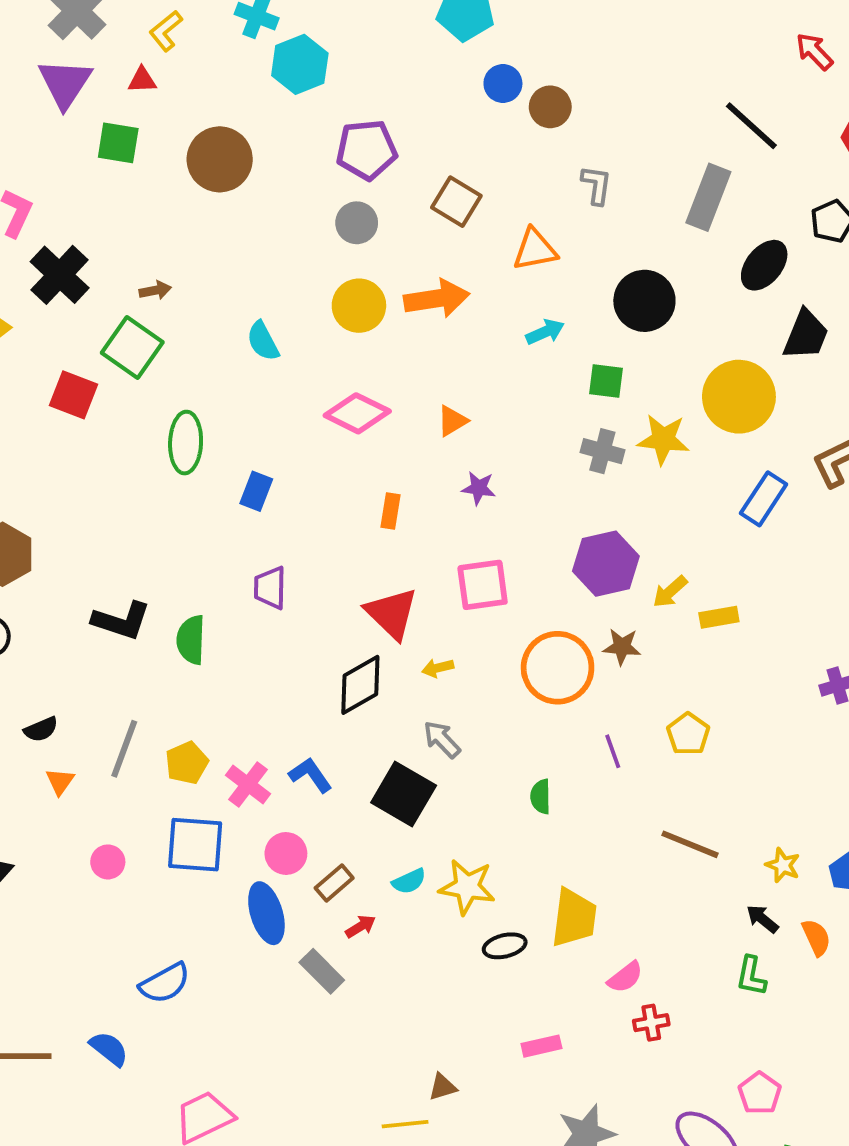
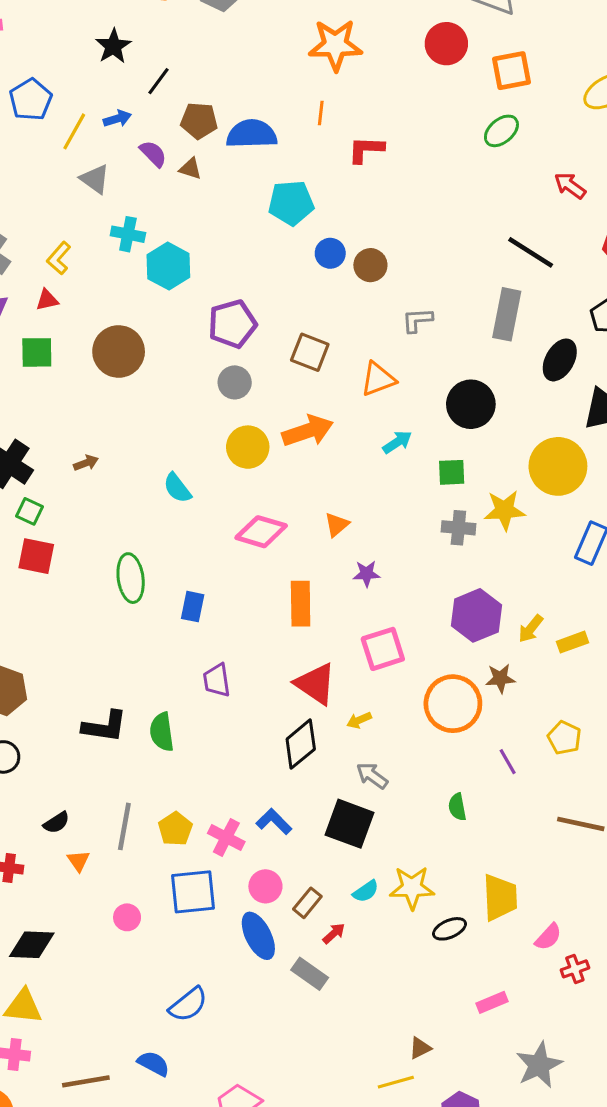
gray L-shape: (596, 185) -> (417, 320), turned -92
green square: (132, 347) -> (30, 511), moved, size x0.6
orange rectangle: (390, 511) -> (301, 604), size x1.6

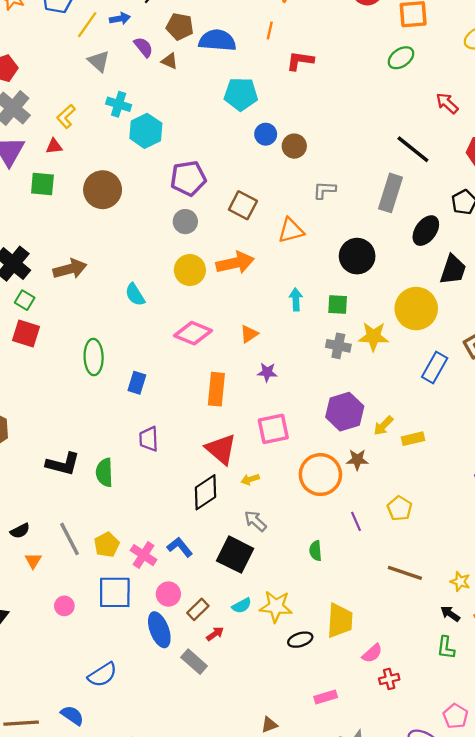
cyan arrow: (397, 442) -> (296, 299), moved, turned -65
brown arrow: (86, 463) -> (70, 269), size x1.8
gray line: (124, 826) -> (70, 539), turned -44

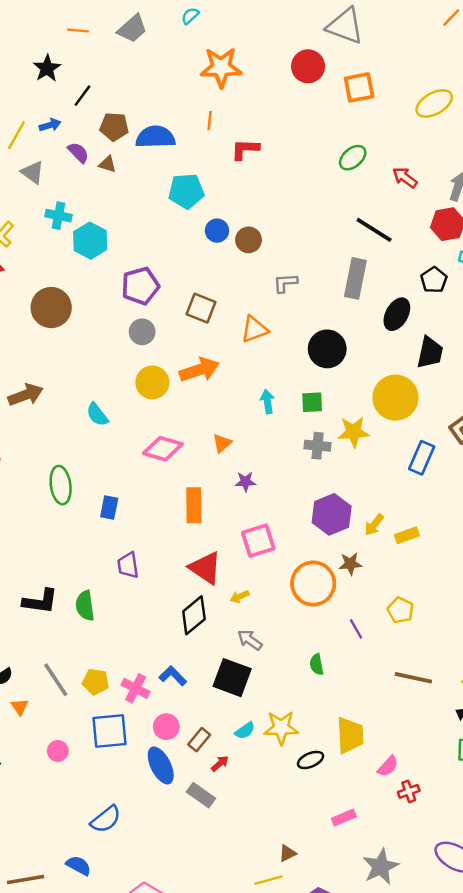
green ellipse: (401, 58) -> (353, 158), moved
yellow pentagon: (107, 545) -> (96, 682), turned -30

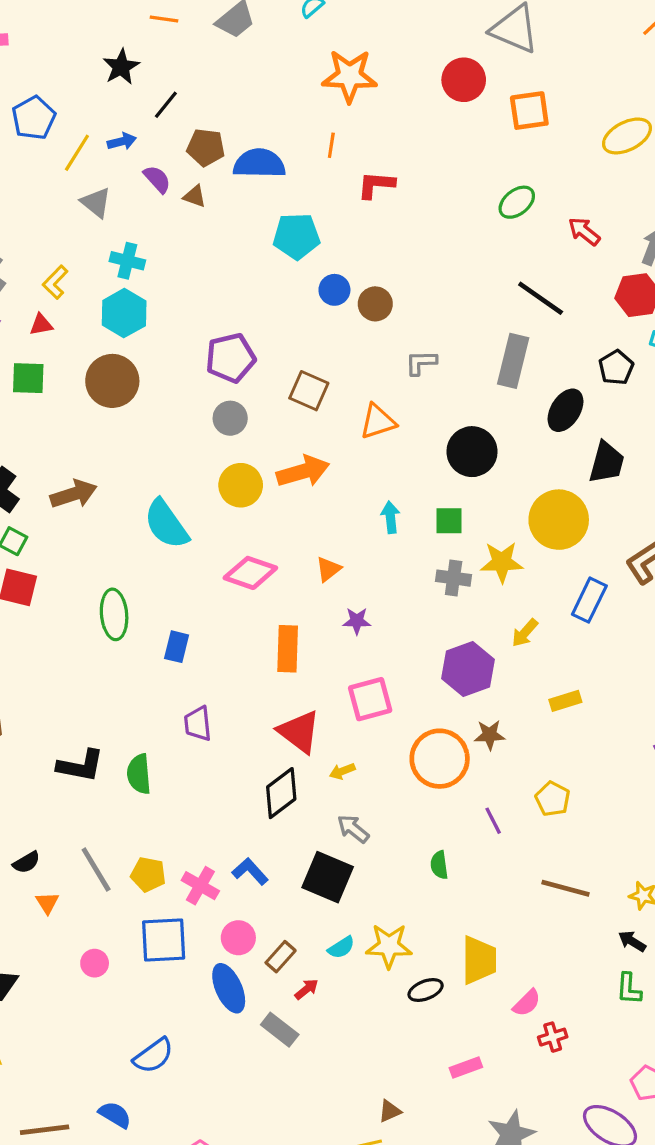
cyan hexagon: (90, 241) -> (124, 313), moved
cyan semicircle: (97, 415) -> (166, 524), size x1.6
yellow arrow: (374, 525) -> (525, 633), moved

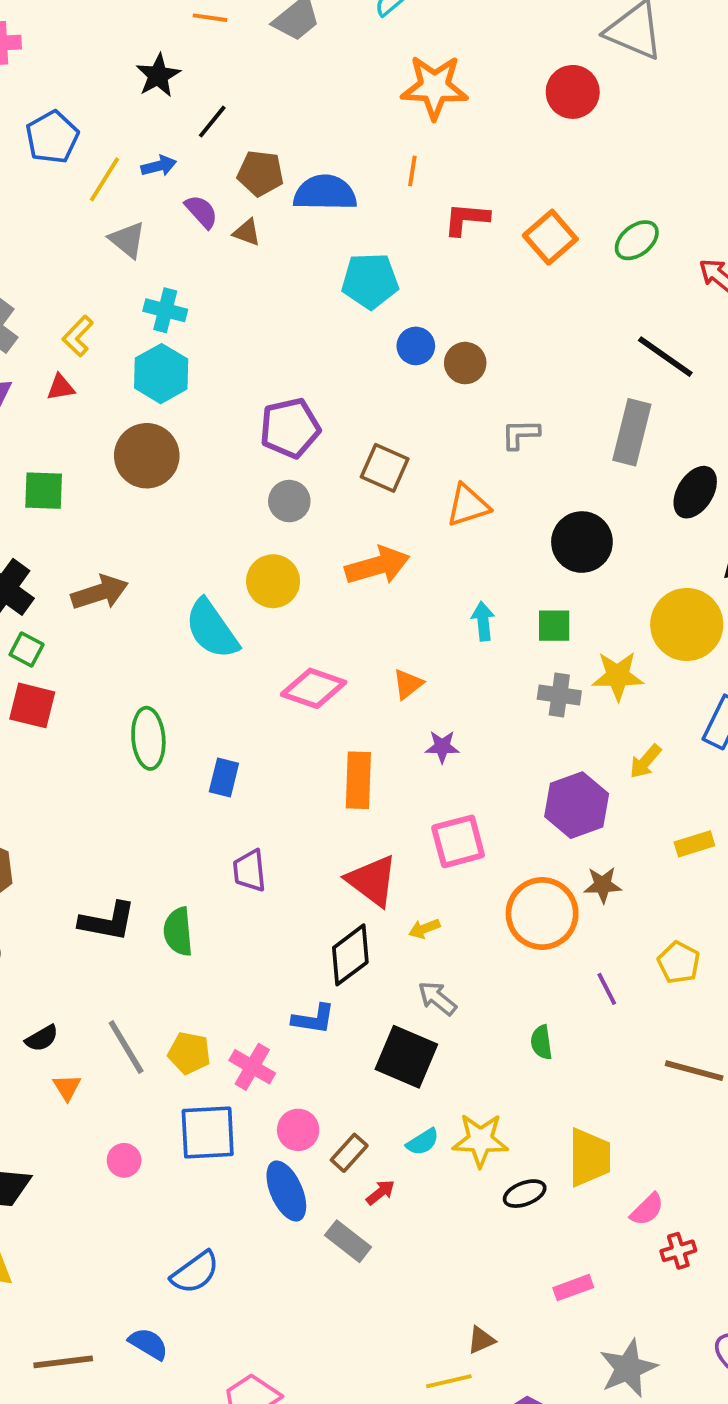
orange square: (529, 111) -> (550, 237), moved, turned -33
green square: (28, 378) -> (44, 491), moved
yellow circle: (241, 485) -> (273, 581), moved
blue L-shape: (250, 871) -> (314, 1019), moved, turned 141

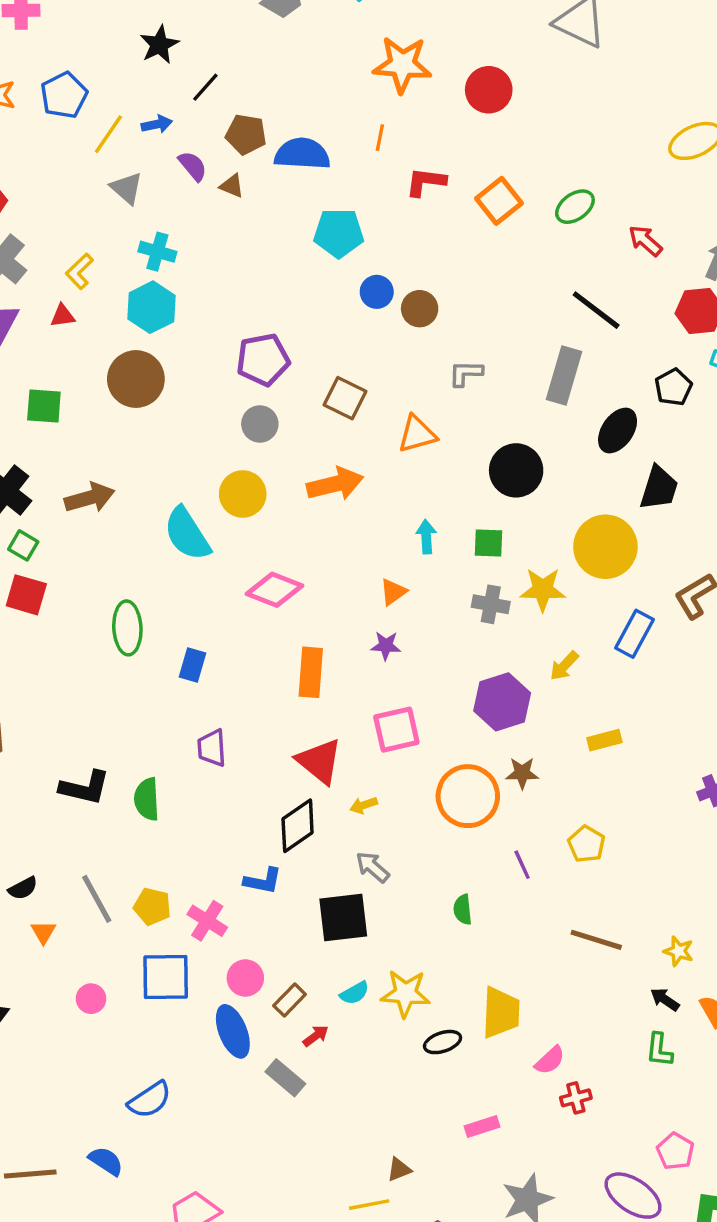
red circle: (573, 92) -> (489, 90), moved
orange triangle: (408, 684) -> (393, 592), moved
black square: (406, 1057) -> (343, 917), turned -32

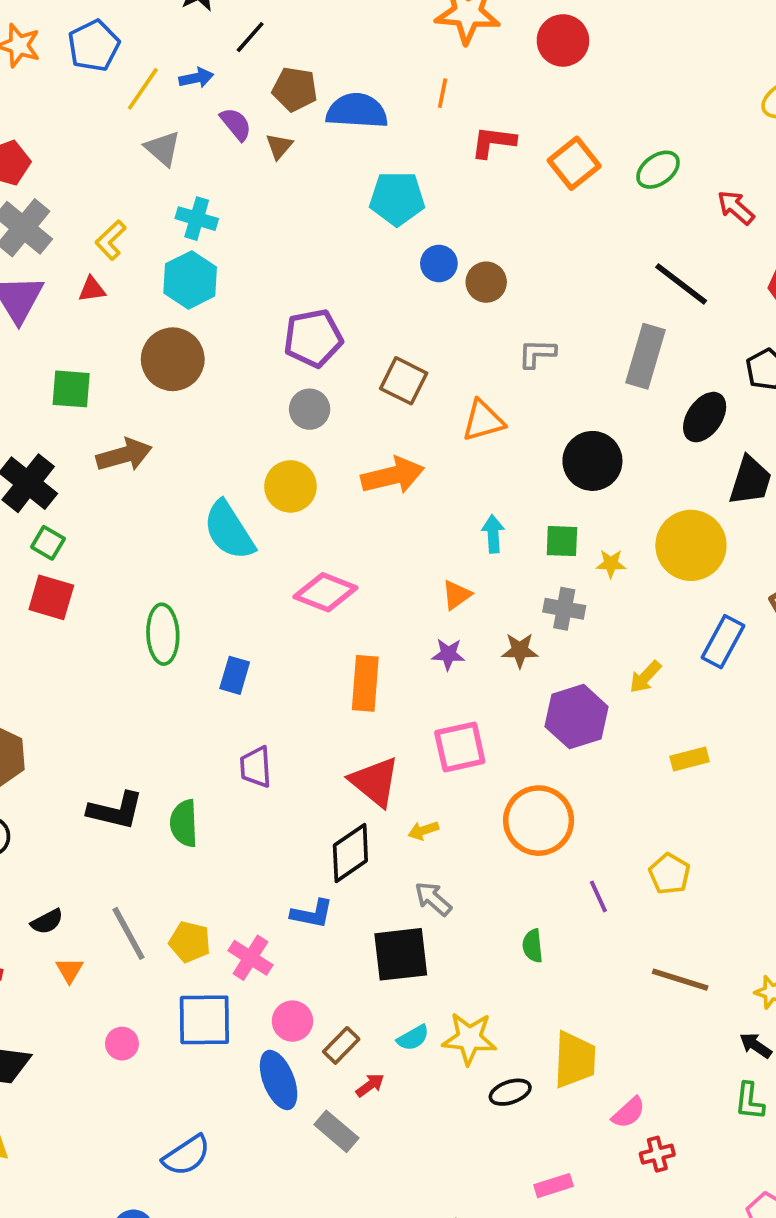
brown triangle: (232, 186) -> (279, 146), turned 48
brown arrow: (90, 498) -> (124, 455), moved
yellow star: (543, 590) -> (611, 564), moved, size x0.6
brown star: (522, 773) -> (520, 650), moved

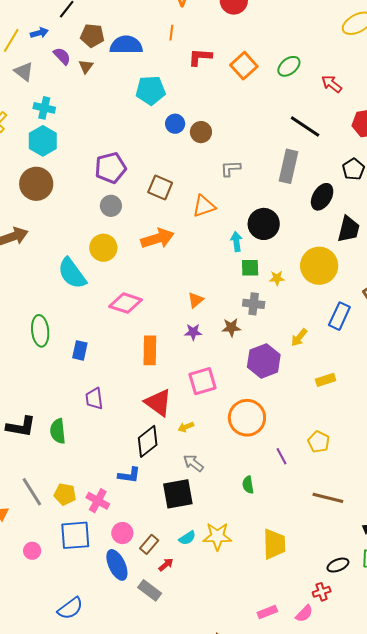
cyan arrow: (493, 534) -> (236, 242), moved
black ellipse: (510, 1092) -> (338, 565), moved
pink semicircle: (629, 1113) -> (304, 614), moved

